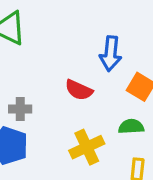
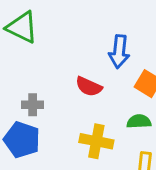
yellow cross: (87, 147) -> (96, 141), turned 36

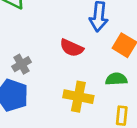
gray cross: (33, 105) -> (21, 64), turned -30

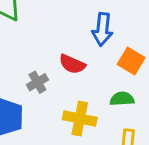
gray cross: (21, 64) -> (37, 82), moved

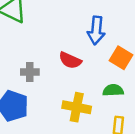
gray cross: (37, 82) -> (30, 72), moved, turned 30

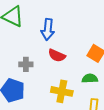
blue arrow: (96, 30) -> (48, 29), moved

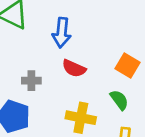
green semicircle: (90, 78) -> (119, 100), turned 56

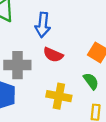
gray cross: (31, 81) -> (17, 65), size x1.6

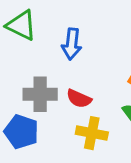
red semicircle: (53, 55) -> (79, 99), moved

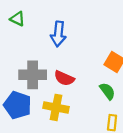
green triangle: (21, 25) -> (18, 19), size x0.6
yellow cross: (92, 133) -> (56, 107), moved

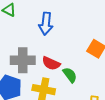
green semicircle: (107, 91) -> (70, 75), moved

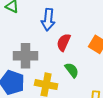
red semicircle: (51, 63) -> (64, 42), moved, turned 90

